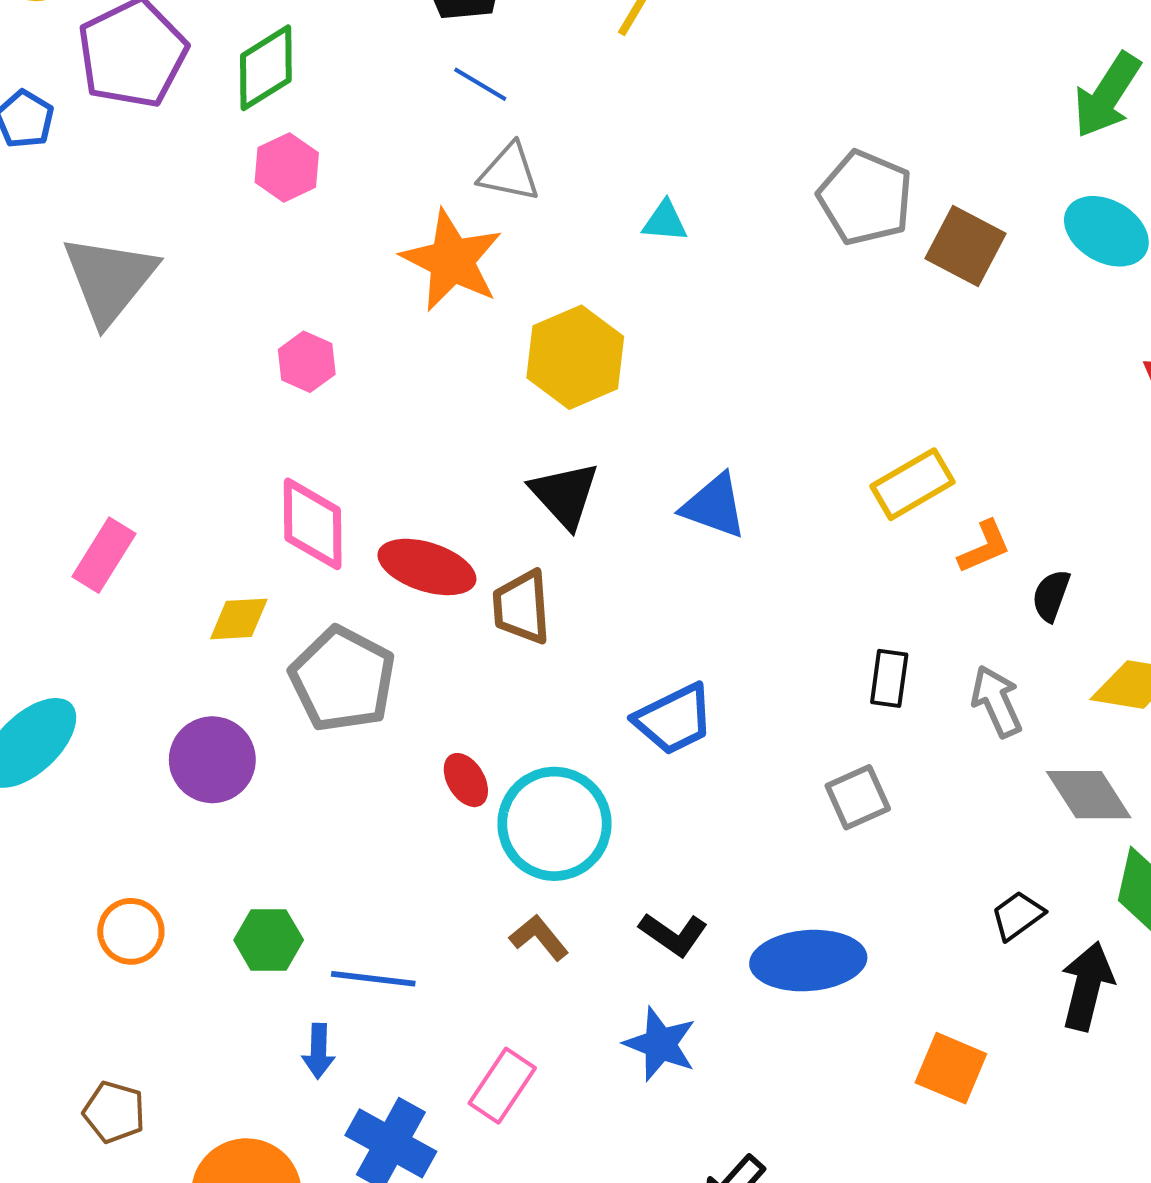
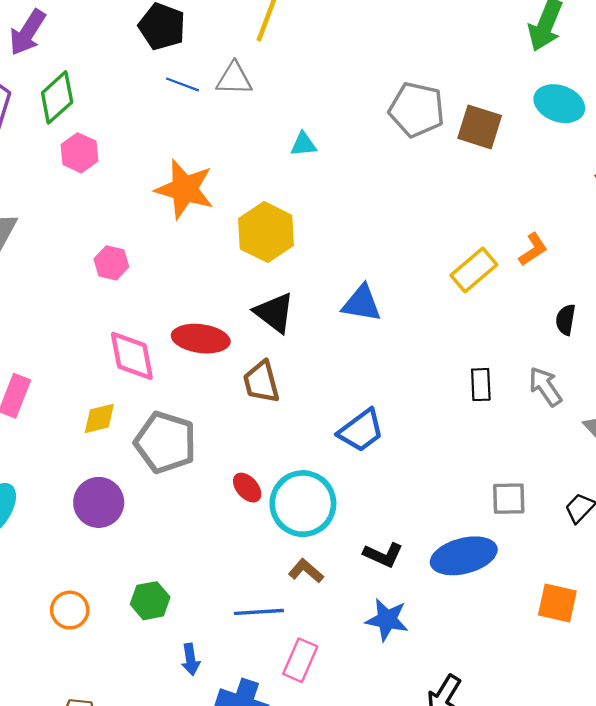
gray triangle: (509, 172) -> (234, 79), moved
orange L-shape: (984, 547) -> (533, 249), moved
red ellipse: (427, 567) -> (201, 339), moved
gray square: (858, 797) -> (509, 499), moved, turned 33
blue line: (373, 979) -> (259, 612), moved

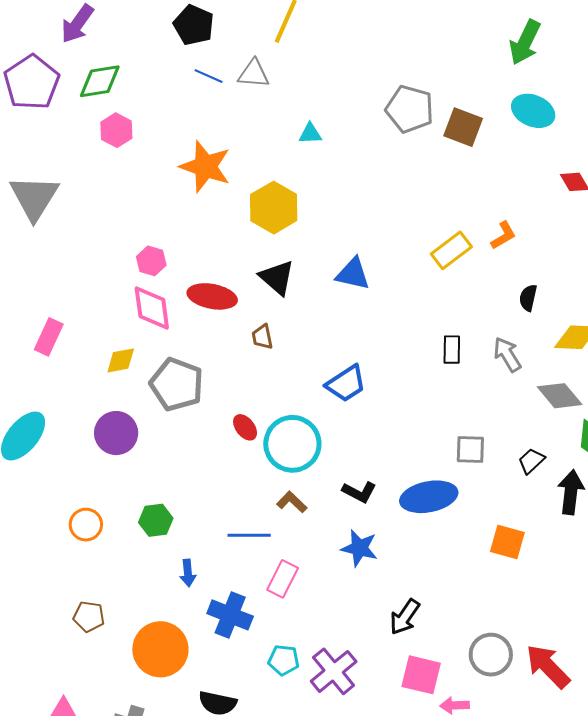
green diamond: (57, 97) -> (100, 81), turned 30
pink hexagon: (111, 263) -> (151, 261), moved
brown trapezoid: (261, 382) -> (262, 337), size x0.7

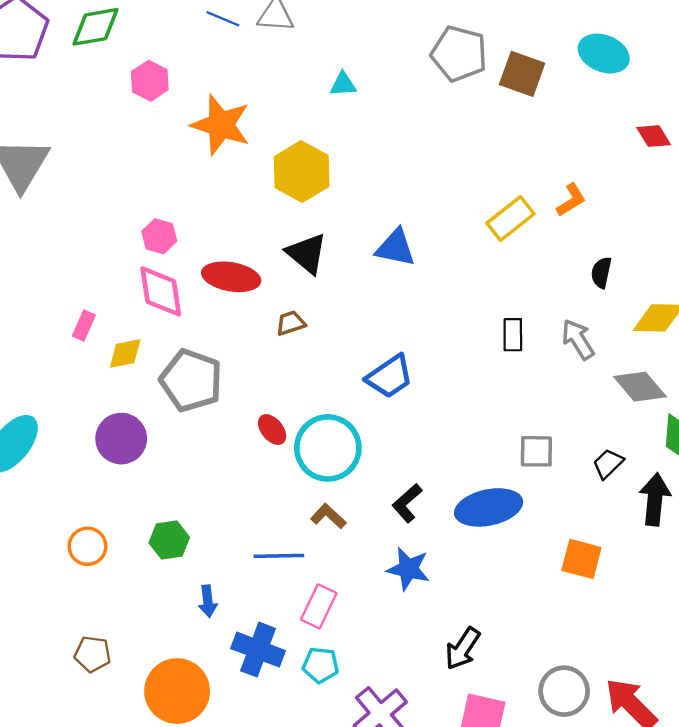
pink hexagon: (116, 130) -> (150, 81), moved
pink rectangle: (49, 337) -> (84, 325), moved, size x0.7
brown trapezoid: (262, 337) -> (291, 323), turned 84
black L-shape: (359, 492) -> (407, 503), turned 112
cyan pentagon: (284, 660) -> (321, 665), moved

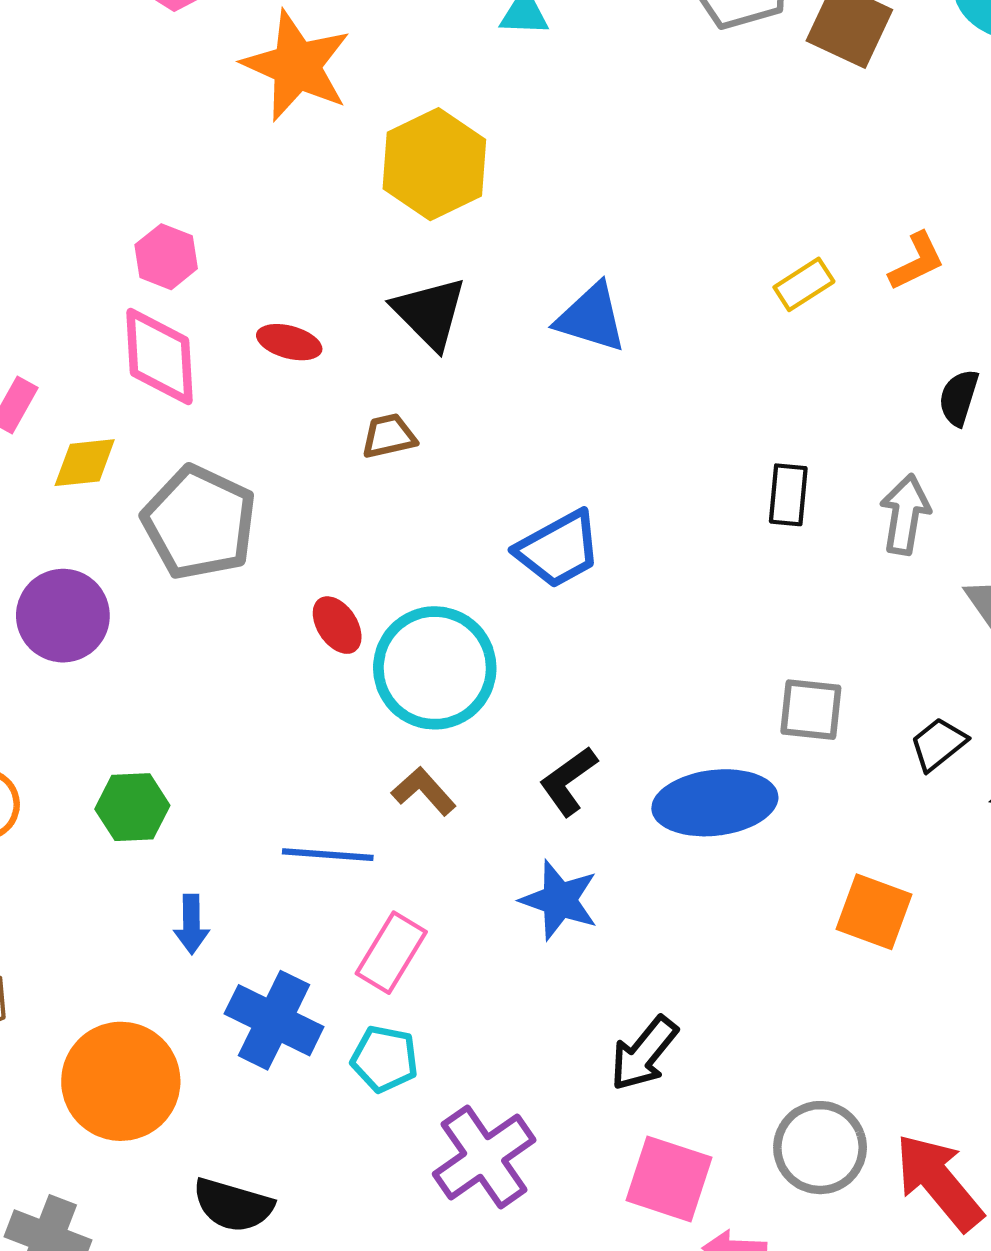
yellow rectangle: (510, 218) -> (804, 284), size x0.7
red ellipse: (231, 277) -> (289, 342), size x0.6
gray arrow: (578, 339) -> (905, 514), turned 36

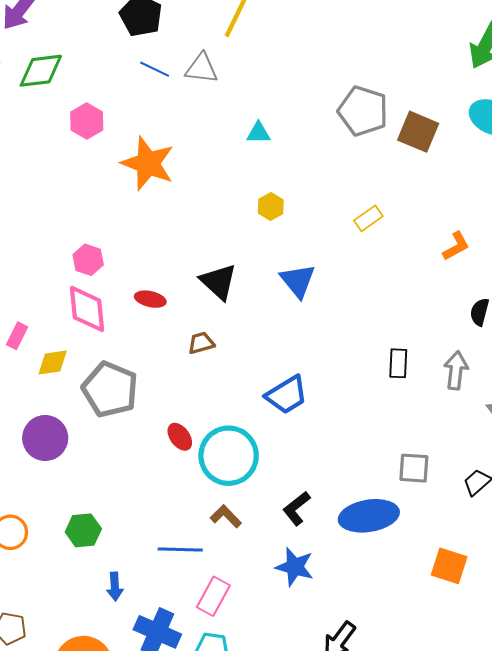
yellow hexagon: (434, 164) -> (271, 207), moved, size x0.5
yellow rectangle: (804, 284) -> (368, 218), moved
blue triangle: (591, 318) -> (298, 281), turned 36

